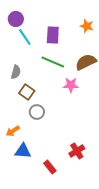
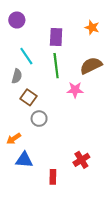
cyan line: (25, 37) -> (26, 56), moved
green line: (53, 62) -> (56, 66), turned 60
red rectangle: (50, 167) -> (53, 177), turned 40

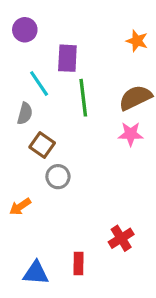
purple rectangle: (56, 37) -> (67, 58), moved
pink star: (75, 90) -> (131, 134), moved
blue triangle: (24, 160) -> (36, 273), moved

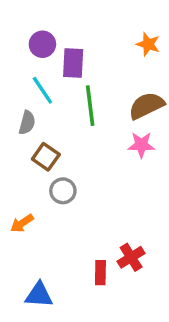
purple circle: (25, 30) -> (42, 44), moved
red rectangle: (79, 263) -> (100, 273), moved

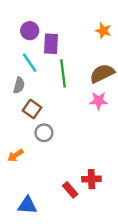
red cross: (131, 257) -> (91, 179), turned 30
red rectangle: (100, 273) -> (70, 190), turned -42

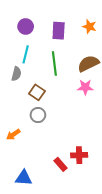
purple rectangle: (51, 44) -> (59, 31), moved
cyan line: (30, 63) -> (26, 54), turned 48
brown square: (32, 109) -> (37, 92), moved

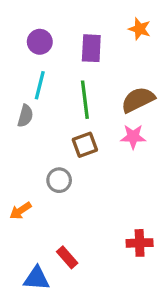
orange star: (89, 26) -> (140, 29), moved
brown square: (37, 92) -> (85, 145), moved, turned 35
red cross: (79, 155) -> (140, 243), moved
red rectangle: (61, 164) -> (67, 257), moved

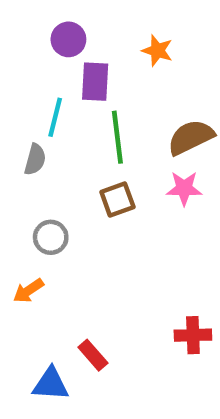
orange star: (140, 29) -> (157, 51), moved
purple circle: (40, 42) -> (68, 39), moved
purple rectangle: (91, 48) -> (95, 82), moved
gray circle: (59, 180) -> (51, 237), moved

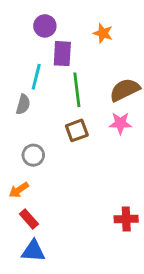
red rectangle: (93, 355) -> (29, 219), moved

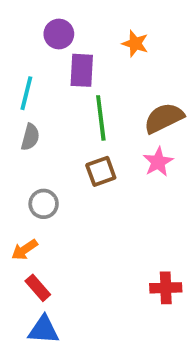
cyan line: (36, 77) -> (26, 93), moved
pink star: (120, 123) -> (158, 162), turned -30

